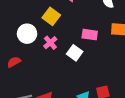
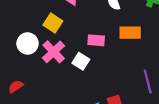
pink cross: (50, 43) -> (54, 52), size x1.5
red semicircle: (14, 62) -> (16, 86), moved

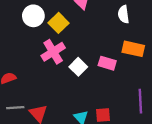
pink rectangle: (96, 40) -> (107, 63), moved
white circle: (28, 43) -> (33, 16), moved

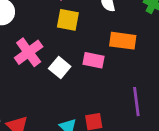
yellow square: (59, 23) -> (68, 20), moved, turned -30

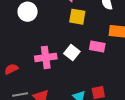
pink cross: (29, 52) -> (46, 57), moved, turned 30

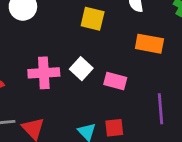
pink rectangle: (97, 46) -> (115, 81), moved

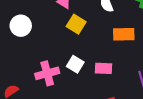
yellow square: (93, 19) -> (76, 24), turned 30

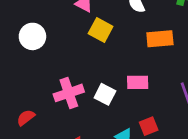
white square: (75, 64) -> (105, 94), moved

